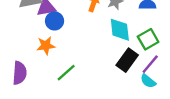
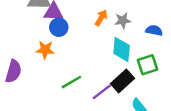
purple line: (150, 64) -> (102, 92), moved
green line: (66, 73) -> (71, 82), moved

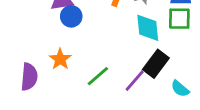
orange star: (45, 50) -> (60, 59), moved, turned -30
green square: (148, 65) -> (179, 19), moved, turned 30

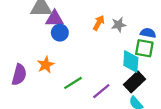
cyan diamond: (148, 28) -> (131, 62), moved
black rectangle: (156, 64) -> (135, 82), moved

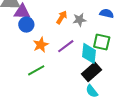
blue semicircle: (148, 33) -> (107, 13), moved
orange star: (46, 65) -> (41, 45), moved
purple line: (101, 91) -> (66, 46), moved

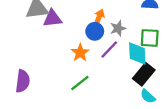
gray star: (80, 20) -> (118, 28), moved
blue circle: (26, 25) -> (95, 31), moved

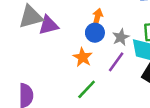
gray star: (118, 28) -> (121, 37), moved
purple line: (109, 50) -> (116, 62), moved

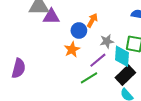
blue circle: (95, 33) -> (79, 31), moved
green line: (87, 89) -> (89, 78), moved

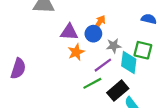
purple triangle: (51, 17) -> (69, 32), moved
blue circle: (79, 31) -> (93, 34), moved
black rectangle: (125, 75) -> (118, 91), moved

